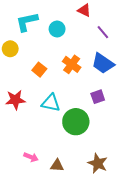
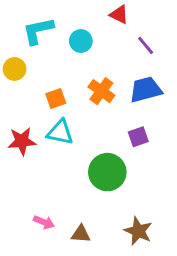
blue trapezoid: (103, 63) -> (146, 90), turned 130
orange square: (39, 70) -> (56, 98), turned 32
cyan triangle: (51, 103) -> (60, 132), moved

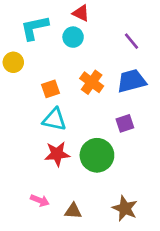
red triangle: (119, 14) -> (81, 13), moved
red star: (22, 141) -> (57, 154), moved

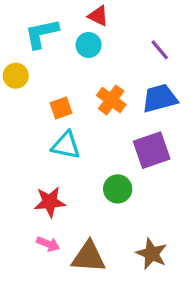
purple square: (125, 123) -> (152, 150), size x1.6
red star: (57, 154) -> (50, 202), moved
green circle: (97, 155) -> (118, 189), size x0.7
brown triangle: (73, 211) -> (89, 257), size x1.6

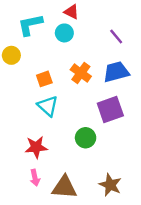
cyan triangle: (66, 145) -> (48, 106), turned 30
pink arrow: (48, 244) -> (35, 178), turned 56

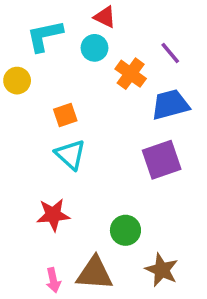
orange cross: (81, 73) -> (131, 74), moved
green circle: (86, 138) -> (125, 230), moved
pink arrow: (35, 178) -> (53, 280), moved

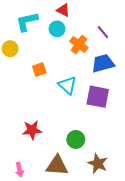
cyan triangle: (70, 155) -> (67, 85), moved
purple square: (162, 160) -> (98, 97), turned 30
pink arrow: (53, 280) -> (19, 170), moved

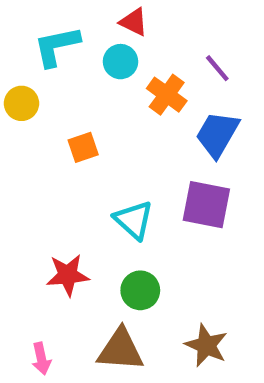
blue trapezoid: (103, 63) -> (217, 134), turned -45
cyan triangle: (67, 85) -> (134, 220), moved
green circle: (76, 139) -> (140, 290), moved

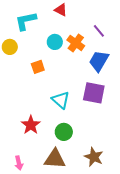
cyan circle: (120, 62) -> (55, 42), moved
red star: (68, 275) -> (31, 125), turned -30

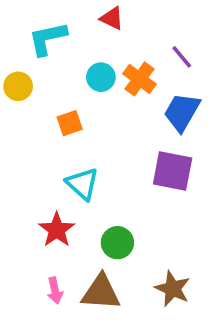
cyan triangle: (61, 100) -> (82, 184), moved
pink arrow: (19, 163) -> (55, 290), moved

